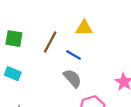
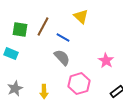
yellow triangle: (84, 28) -> (81, 17), moved, turned 42
green square: (14, 39) -> (20, 30), moved

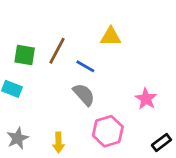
yellow triangle: (81, 17) -> (111, 37), turned -42

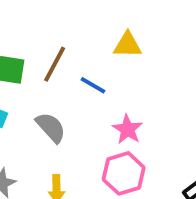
gray semicircle: (84, 95) -> (51, 127), moved
pink star: (146, 99) -> (127, 129), moved

